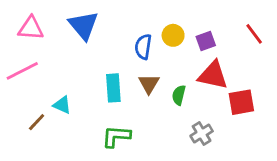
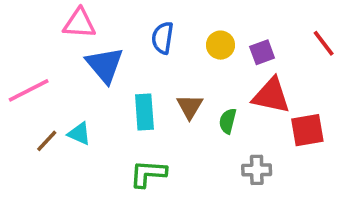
blue triangle: (83, 25) -> (105, 65), moved
pink triangle: (31, 28) -> (79, 23), moved
blue semicircle: (143, 47) -> (163, 38), moved
brown line: (37, 122) -> (47, 141), moved
gray cross: (202, 133) -> (257, 170), turned 30

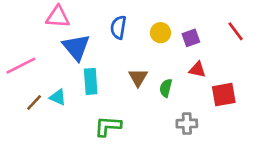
red triangle: (271, 96) -> (197, 70), size x0.6
cyan rectangle: (144, 112) -> (91, 81), moved

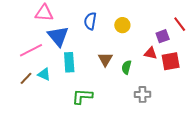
purple square: (191, 38) -> (163, 36), moved
pink line: (21, 66) -> (31, 50), moved
red square: (224, 95) -> (171, 61), moved

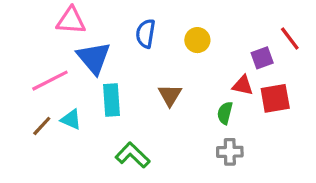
green semicircle: (126, 67) -> (225, 113), moved
green L-shape: (82, 96) -> (133, 155), turned 40

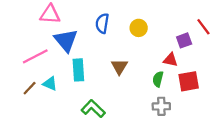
red square: (275, 98) -> (189, 81), moved

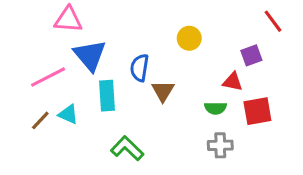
blue semicircle: (102, 23) -> (140, 68), moved
red line: (203, 27) -> (273, 21), moved
green semicircle: (158, 79) -> (216, 108), turned -105

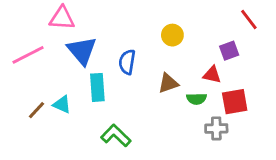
pink line: (48, 77) -> (28, 55), moved
brown triangle: (163, 91) -> (168, 83), moved, turned 40
gray cross: (220, 145) -> (216, 128), moved

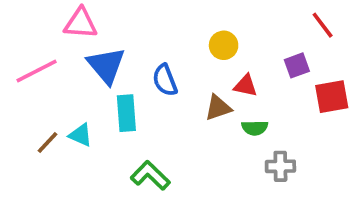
blue semicircle: (127, 62) -> (165, 80), turned -30
red triangle: (212, 75) -> (246, 86), moved
red square: (235, 102) -> (332, 97), moved

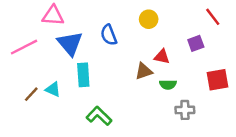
yellow circle: (224, 45) -> (149, 19), moved
blue semicircle: (165, 80) -> (109, 35), moved
red square: (332, 97) -> (218, 80), moved

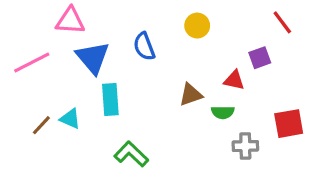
red triangle: (162, 57) -> (234, 80), moved
red square: (218, 80) -> (289, 124), moved

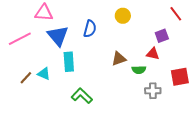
blue semicircle: (144, 46) -> (90, 29), turned -144
red triangle: (234, 80) -> (153, 54), moved

